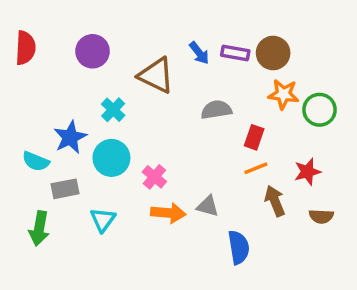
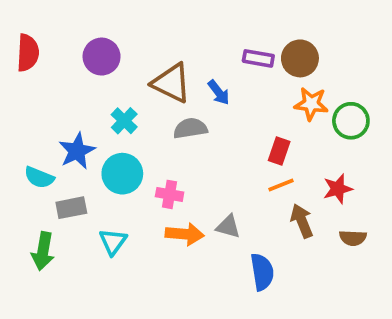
blue arrow: (199, 53) -> (219, 92), moved
gray semicircle: (216, 110) -> (190, 128), moved
pink cross: (154, 177) -> (170, 194), turned -30

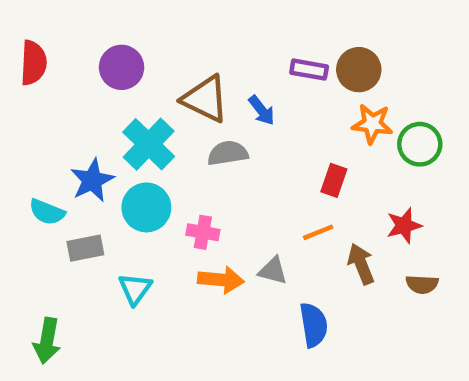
cyan cross: (124, 121) -> (149, 144), size x1.6
orange line: (281, 185) -> (318, 232), moved
green arrow: (43, 251) -> (47, 341), moved

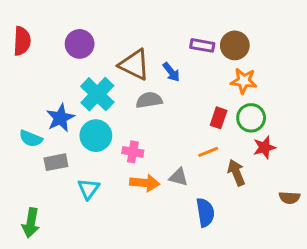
green circle: (420, 144) -> (251, 118), moved
brown semicircle: (422, 284) -> (290, 198), moved

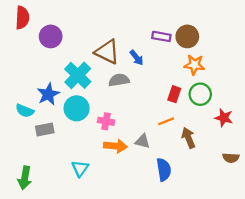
red semicircle: (22, 41) -> (22, 18), moved
purple circle: (80, 44) -> (51, 36), moved
red star: (264, 147) -> (224, 118), moved, turned 30
cyan triangle: (88, 189) -> (80, 168), moved

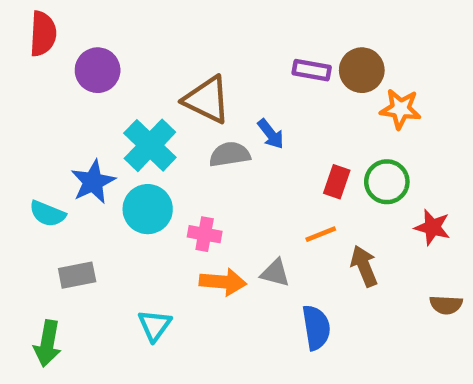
blue arrow: (137, 58) -> (271, 134), moved
orange star: (194, 65) -> (400, 109), moved
gray rectangle: (45, 130) -> (77, 275), moved

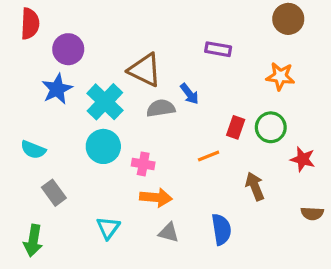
brown circle: (362, 70) -> (288, 19), moved
blue star: (93, 182) -> (57, 89), moved
orange line: (321, 234) -> (209, 156), moved
gray triangle: (275, 273) -> (169, 233), moved
gray rectangle: (77, 275) -> (54, 193), turned 65

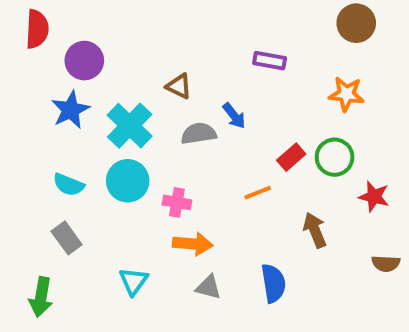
brown triangle: (145, 70) -> (179, 86), size x0.6
red rectangle: (236, 127) -> (291, 157), turned 30
cyan semicircle: (33, 150) -> (69, 185), moved

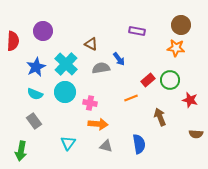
brown circle: (356, 23) -> (181, 25), moved
red semicircle: (37, 29) -> (13, 41), moved
blue star: (71, 110) -> (36, 67), moved

